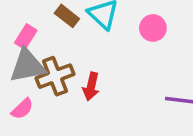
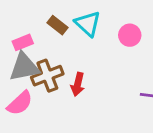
pink rectangle: (26, 37) -> (23, 42), turned 36
pink semicircle: (22, 109) -> (20, 103), size x1.4

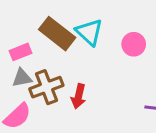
brown rectangle: (57, 25) -> (57, 34), size x1.6
gray triangle: (24, 67) -> (22, 78), size x0.6

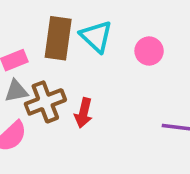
brown rectangle: (57, 34) -> (58, 38), turned 60

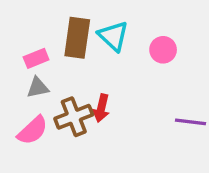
brown cross: (45, 102) -> (74, 117), moved

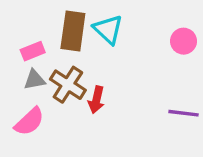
pink circle: (163, 50) -> (184, 41), moved
brown cross: (74, 117) -> (68, 85), moved, turned -36

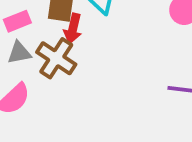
red arrow: (96, 100) -> (73, 29), moved

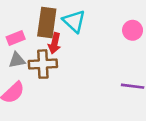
brown cross: (56, 58) -> (43, 64), turned -36

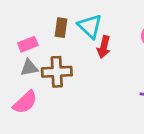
brown rectangle: (47, 22) -> (61, 28), size x0.6
red arrow: (55, 43) -> (104, 47), moved

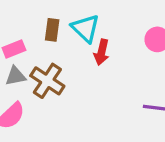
brown cross: (57, 72) -> (47, 81), turned 36

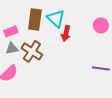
brown rectangle: (52, 30) -> (35, 19), size x1.5

